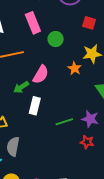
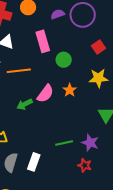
red square: (89, 23) -> (99, 47), turned 32
orange star: (75, 68) -> (70, 90), moved
white rectangle: (35, 106) -> (34, 162), moved

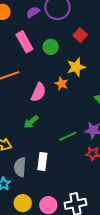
green circle: (64, 60) -> (51, 47), moved
yellow star: (98, 78) -> (76, 67), moved
green arrow: (25, 104) -> (31, 122), moved

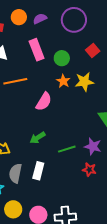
purple semicircle: (33, 12) -> (40, 19), moved
orange star: (61, 84) -> (63, 81), moved
green arrow: (31, 122) -> (38, 138), moved

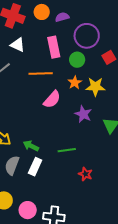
purple circle: (74, 20) -> (87, 36), moved
orange line: (15, 81) -> (41, 73), moved
green arrow: (38, 138) -> (31, 146), moved, turned 49
purple star: (93, 146) -> (83, 114), moved

